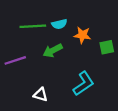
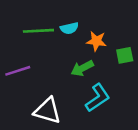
green arrow: (53, 51) -> (82, 68), moved
white triangle: (41, 95) -> (47, 111), size x1.6

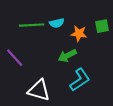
green square: (125, 55) -> (102, 26), moved
purple line: (18, 71) -> (15, 58), turned 66

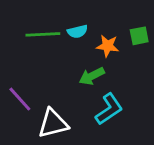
purple line: (15, 58) -> (20, 99), moved
white triangle: (39, 90) -> (53, 123), turned -30

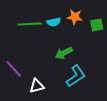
orange star: (108, 46) -> (75, 17), moved
white triangle: (53, 123) -> (37, 86), size x0.7

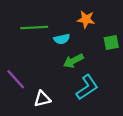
cyan semicircle: (54, 22) -> (62, 39), moved
green square: (97, 25) -> (111, 42), moved

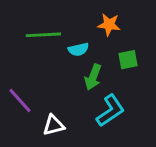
green square: (111, 42) -> (128, 60), moved
green arrow: (73, 61) -> (93, 77), turned -42

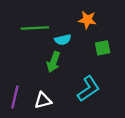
green arrow: (93, 77) -> (53, 62), moved
purple line: (20, 100) -> (15, 97), moved, turned 55

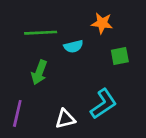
green arrow: (53, 62) -> (39, 72), moved
white triangle: (43, 100) -> (65, 119), moved

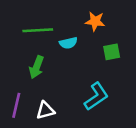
white triangle: (65, 119) -> (45, 110), moved

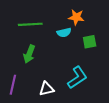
cyan semicircle: (68, 43) -> (64, 33), moved
white triangle: (45, 110) -> (47, 89), moved

